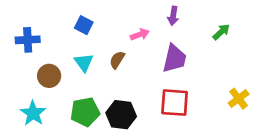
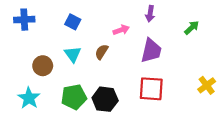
blue cross: (28, 40) -> (24, 20), moved

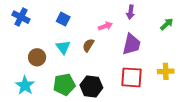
blue cross: (24, 20) -> (21, 17), turned 30
yellow cross: (207, 85) -> (166, 71), moved, turned 35

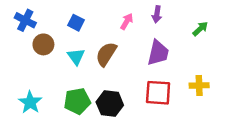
pink arrow: (105, 26) -> (127, 21), moved, turned -40
brown semicircle: (88, 45) -> (106, 54), size x1.5
brown circle: (37, 57) -> (43, 44), moved

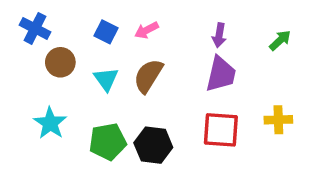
purple arrow: (157, 14) -> (219, 35), moved
pink arrow: (127, 21) -> (147, 30), moved, turned -147
cyan star: (30, 102) -> (50, 123), moved

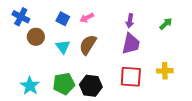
cyan star: (50, 123) -> (30, 86), moved

